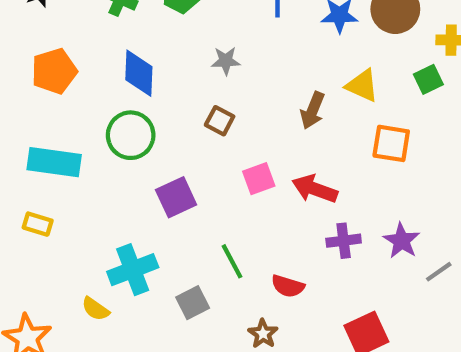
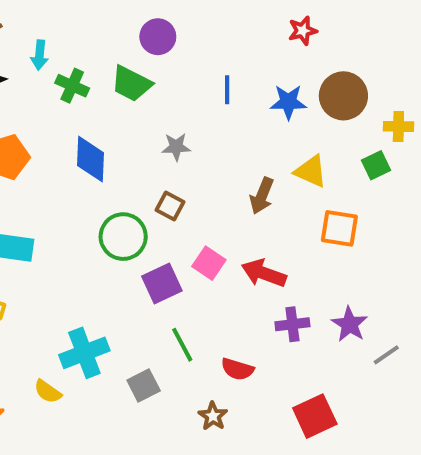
green circle: (131, 135) -> (123, 237), moved
pink square: (259, 179) -> (209, 263), turned -36
purple square: (176, 197) -> (162, 283), moved

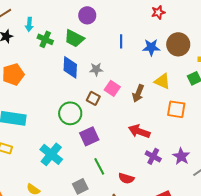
blue diamond: (91, 159) -> (70, 67), moved
pink square: (209, 263) -> (112, 88), moved
purple cross: (292, 324) -> (153, 156), turned 35
cyan cross: (84, 353) -> (51, 154), moved, turned -30

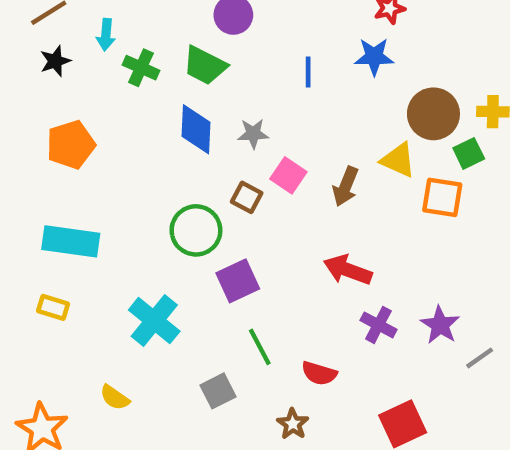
brown circle: (178, 44) -> (433, 114), moved
blue star: (151, 47) -> (374, 57), moved
orange square: (176, 109) -> (442, 197), moved

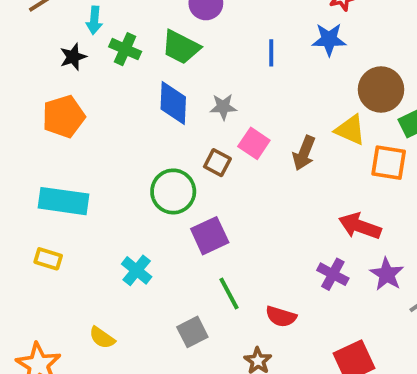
black star: (55, 61) -> (73, 57), moved
red arrow: (348, 270) -> (360, 226), moved
cyan cross: (154, 321) -> (137, 270), size x0.7

